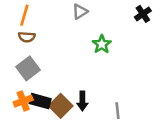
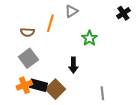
orange line: (24, 15) -> (50, 23), moved
black arrow: (82, 101) -> (73, 65), moved

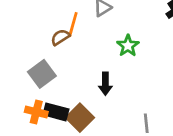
brown semicircle: (27, 32) -> (60, 37), moved, turned 144
orange cross: (24, 85) -> (36, 112), turned 35

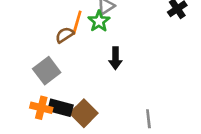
green star: (128, 46) -> (99, 21), moved
black arrow: (105, 84) -> (115, 58), moved

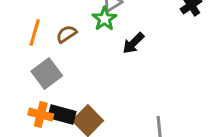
orange line: (77, 23) -> (35, 33), moved
black arrow: (115, 58) -> (133, 43), moved, turned 45

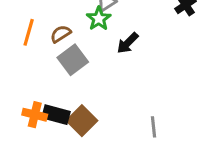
gray square: (47, 73) -> (73, 60), moved

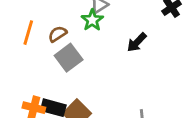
black arrow: (128, 43) -> (137, 42), moved

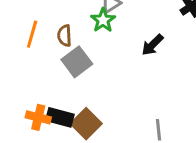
brown semicircle: (57, 34) -> (64, 36), turned -60

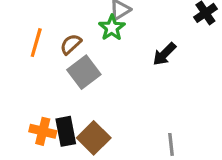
brown semicircle: (64, 36) -> (71, 44), turned 50
black rectangle: (60, 117) -> (66, 131), turned 64

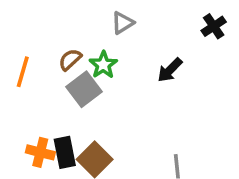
green star: (112, 28) -> (103, 65), moved
orange line: (36, 43) -> (23, 72), moved

